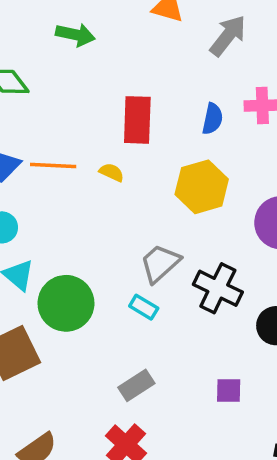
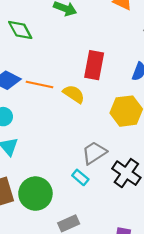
yellow semicircle: (112, 172) -> (74, 94), size x1.5
green circle: (66, 303) -> (35, 194), moved

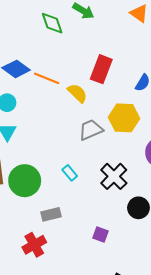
green diamond: (20, 30) -> (52, 23), moved
gray trapezoid: (94, 153) -> (91, 130), moved

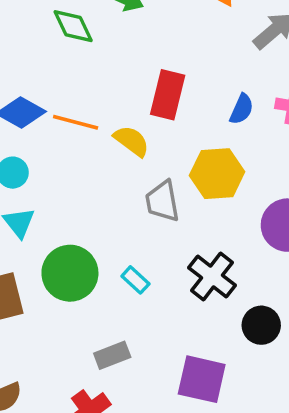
gray trapezoid: (91, 130) -> (162, 201), turned -70
green circle: (25, 181) -> (70, 273), moved
purple square: (101, 234) -> (202, 379), size x1.8

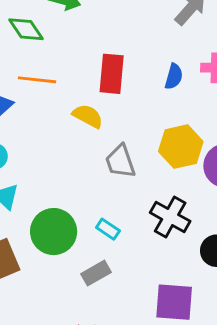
orange line: (76, 122) -> (37, 80), moved
yellow hexagon: (217, 174) -> (181, 147), moved
gray rectangle: (112, 355) -> (96, 273), moved

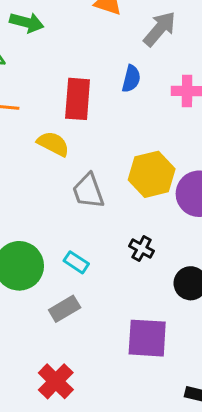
blue semicircle: (174, 76) -> (131, 79), moved
black cross: (170, 217) -> (142, 249), size x0.6

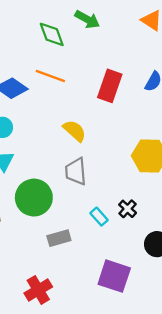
yellow semicircle: (53, 144) -> (75, 131), moved
gray trapezoid: (88, 191) -> (76, 171), moved
cyan rectangle: (76, 262) -> (99, 217), moved

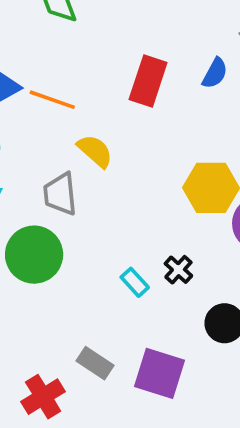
orange line: (50, 76) -> (52, 100), moved
gray trapezoid: (76, 171) -> (60, 194), moved
gray rectangle: (59, 238) -> (95, 363), moved, turned 50

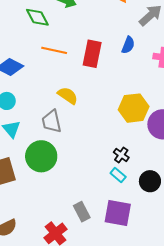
orange line: (52, 100) -> (54, 50), moved
cyan rectangle: (135, 282) -> (118, 175), moved
gray rectangle: (95, 363) -> (82, 212), turned 36

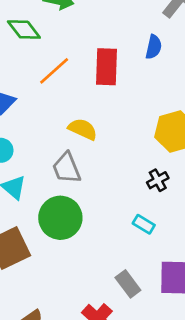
orange line: (54, 50) -> (54, 71), turned -45
black cross: (121, 155) -> (158, 180), moved, turned 35
cyan rectangle: (118, 175) -> (144, 224), moved

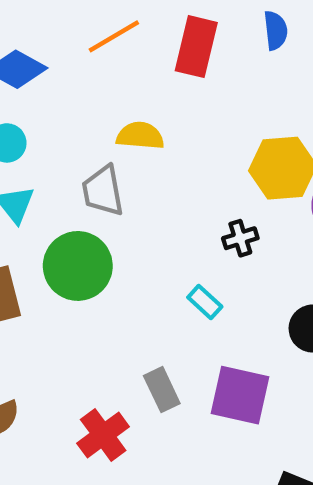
blue semicircle: (154, 47) -> (276, 30), turned -30
yellow semicircle: (83, 129) -> (140, 136), turned -32

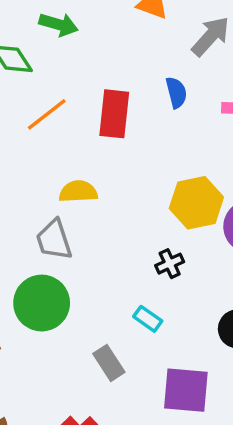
gray rectangle: (162, 390) -> (109, 363), moved

